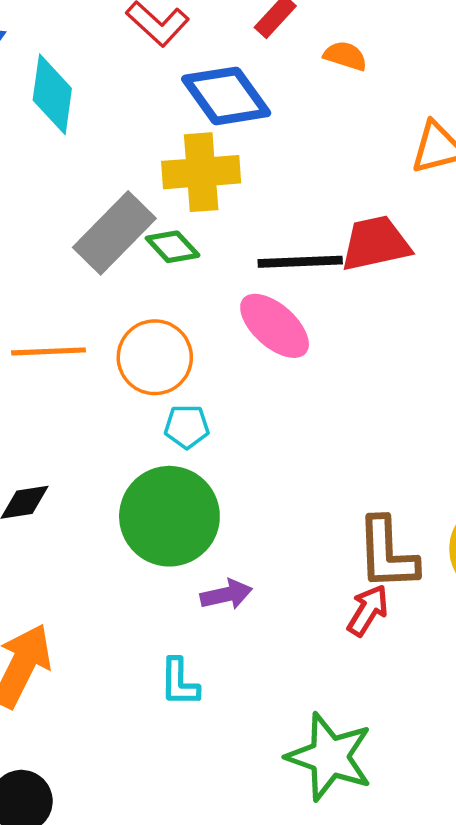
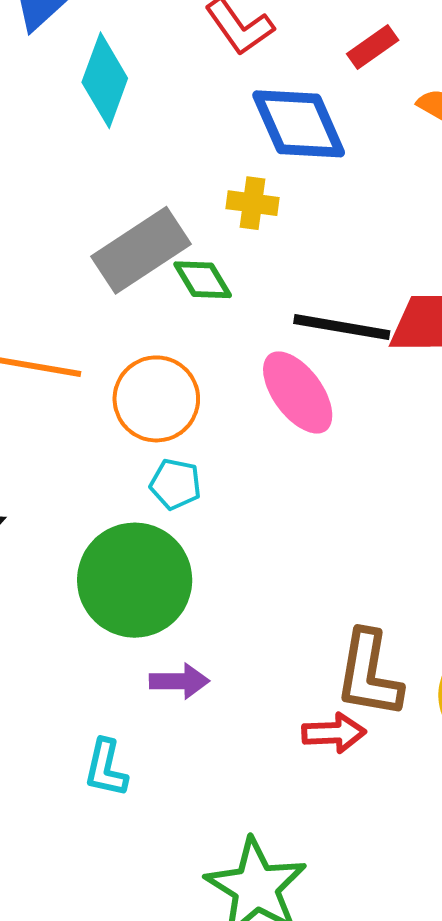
yellow cross: (201, 172) -> (252, 203), size x0.6
red arrow: (368, 610) -> (334, 733), turned 44

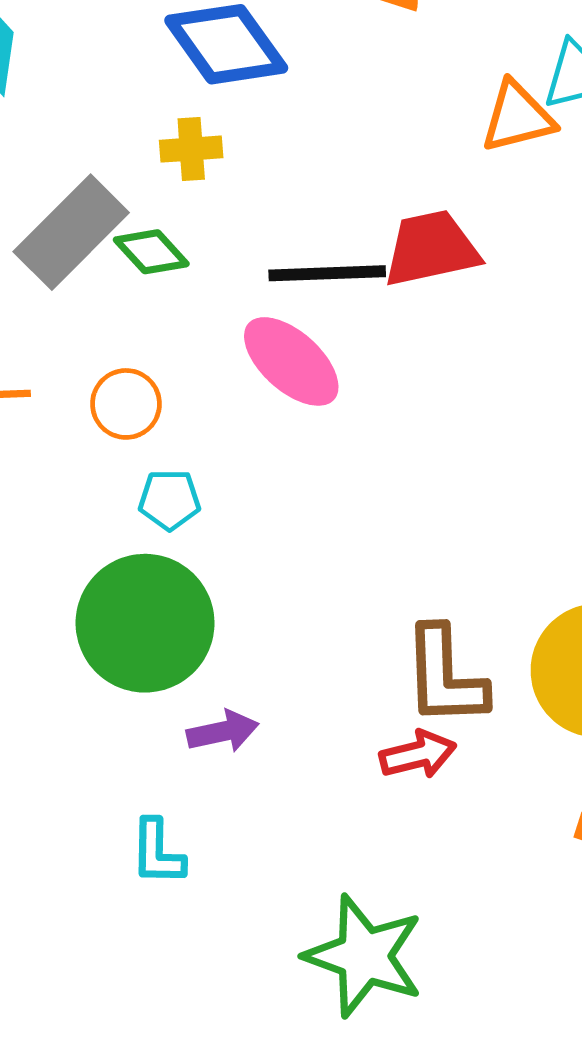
orange circle: (156, 399) -> (126, 404), size x0.7

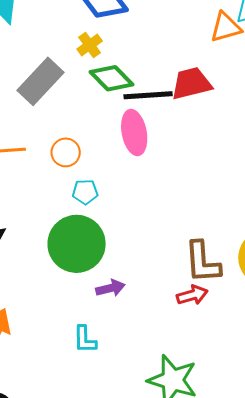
yellow cross: (191, 149) -> (90, 45), turned -30
green diamond: (151, 252) -> (111, 78), moved, size x1.4
pink ellipse: (291, 361) -> (134, 133), turned 39

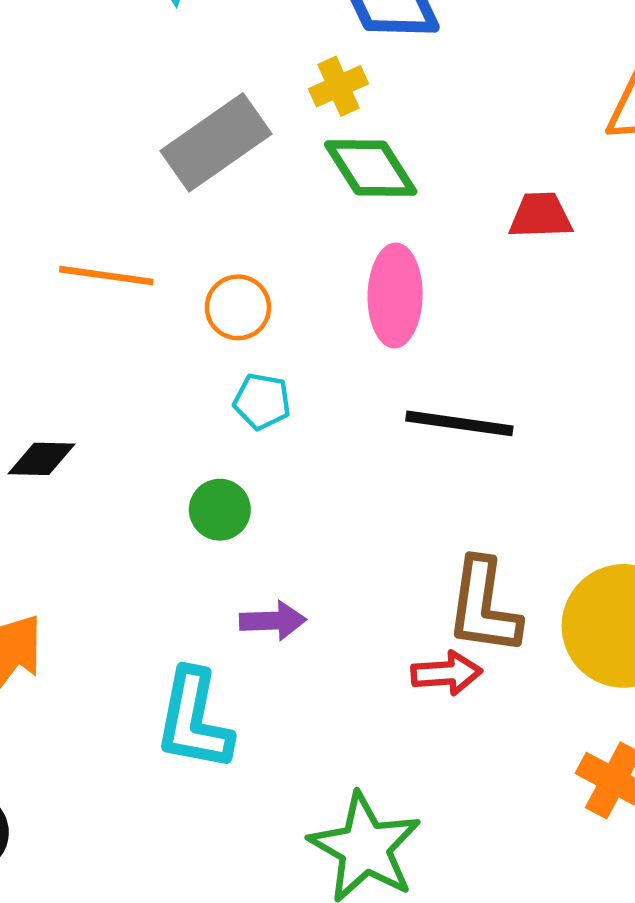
red trapezoid: (191, 83) -> (541, 216), size x0.7
black line: (148, 95) -> (459, 423), moved
green circle: (77, 244) -> (220, 510), size x0.5
cyan L-shape: (85, 340) -> (194, 720), size x1.6

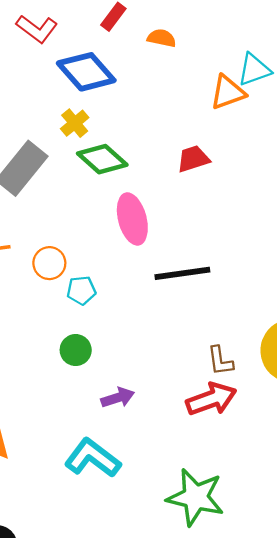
orange circle: (238, 307) -> (49, 263), moved
brown L-shape: (484, 607) -> (220, 361), size x0.6
red arrow: (447, 673) -> (211, 399), size x1.4
cyan L-shape: (194, 720) -> (93, 458), turned 132

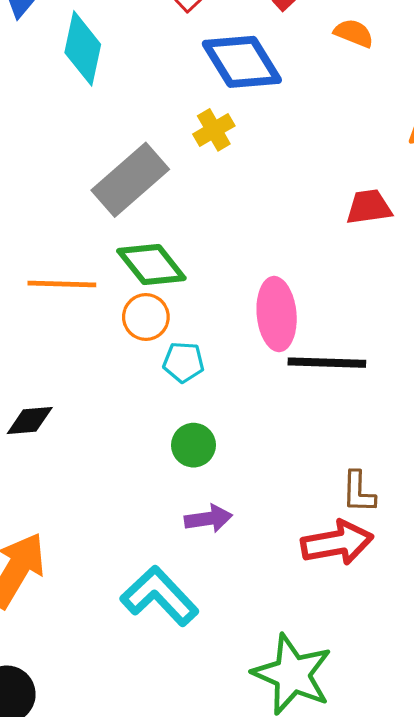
green diamond: (102, 159) -> (151, 265), moved
pink ellipse: (132, 219) -> (277, 314), moved
green circle: (76, 350) -> (193, 445), moved

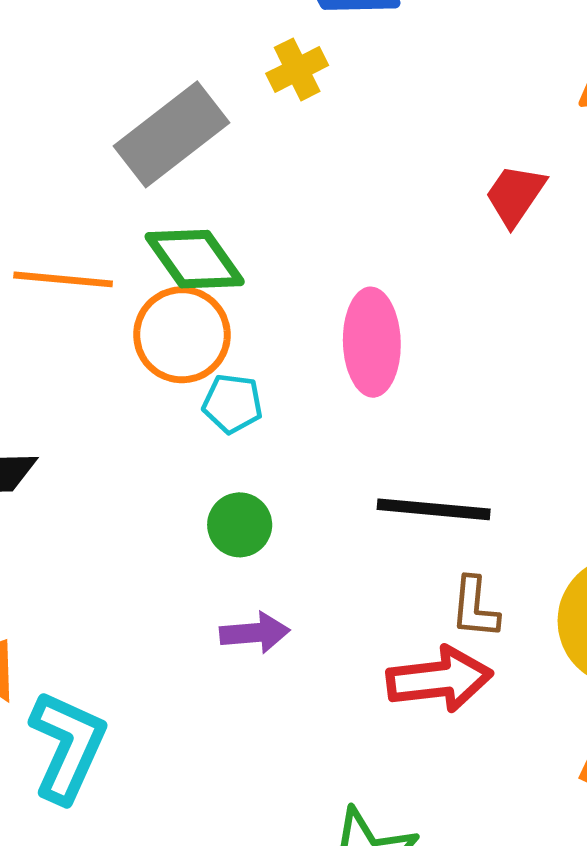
red trapezoid: (369, 207) -> (515, 195), turned -51
orange circle: (146, 317) -> (182, 335), size x1.4
black line: (327, 363) -> (434, 509), moved
cyan L-shape: (160, 596) -> (67, 746), moved, turned 64

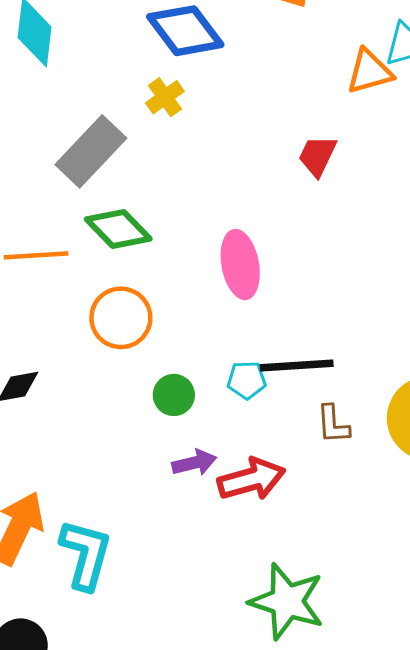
orange circle: (182, 335) -> (121, 318), moved
cyan pentagon: (233, 404) -> (247, 380), moved
red arrow: (439, 679) -> (251, 479), moved

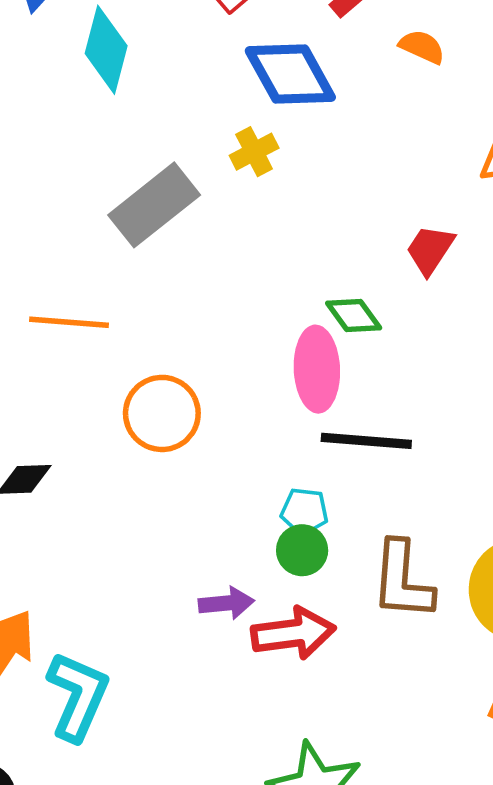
green diamond: (118, 229) -> (354, 316), moved, size x0.7
black line: (297, 366) -> (366, 441), moved
green circle: (174, 395) -> (302, 550), moved
brown L-shape: (333, 424) -> (402, 580), size x1.6

